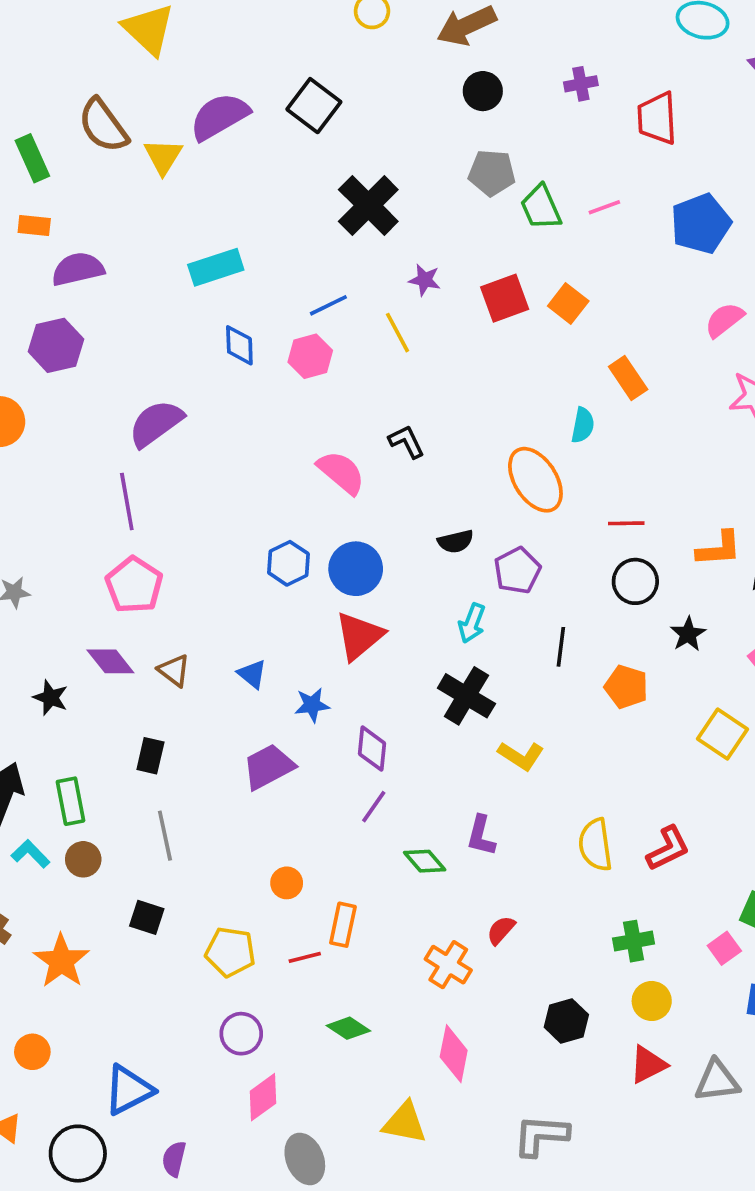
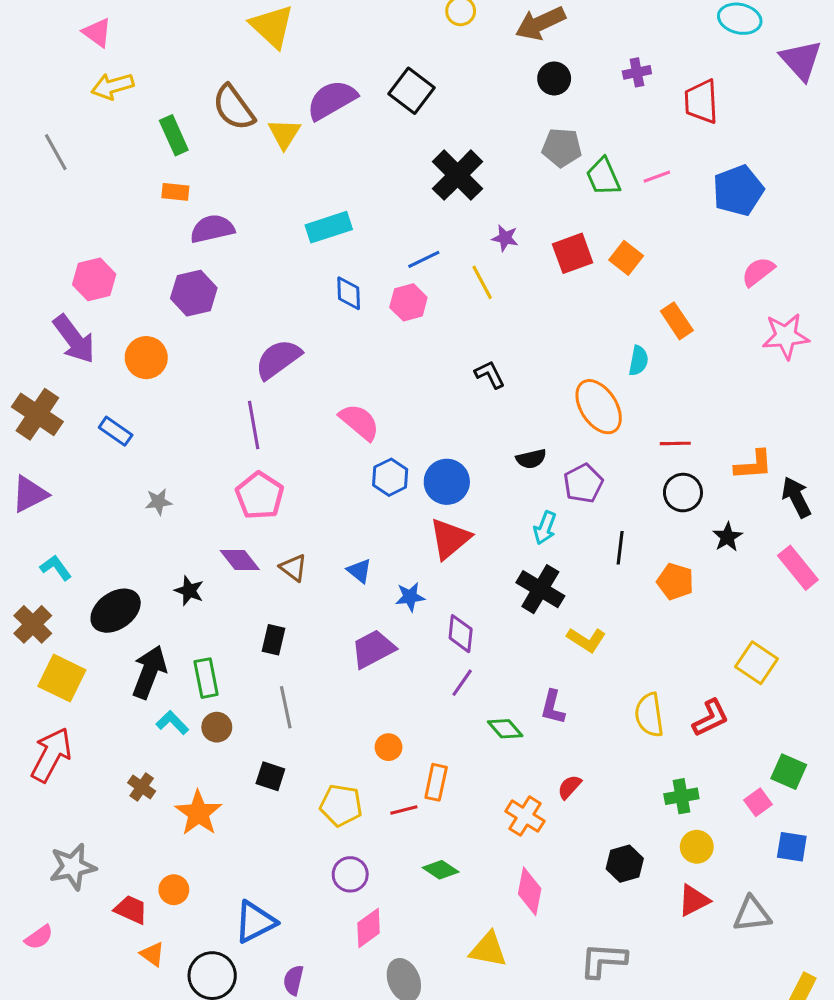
pink semicircle: (341, 472) -> (359, 422), moved
yellow square: (723, 734) -> (757, 663), moved

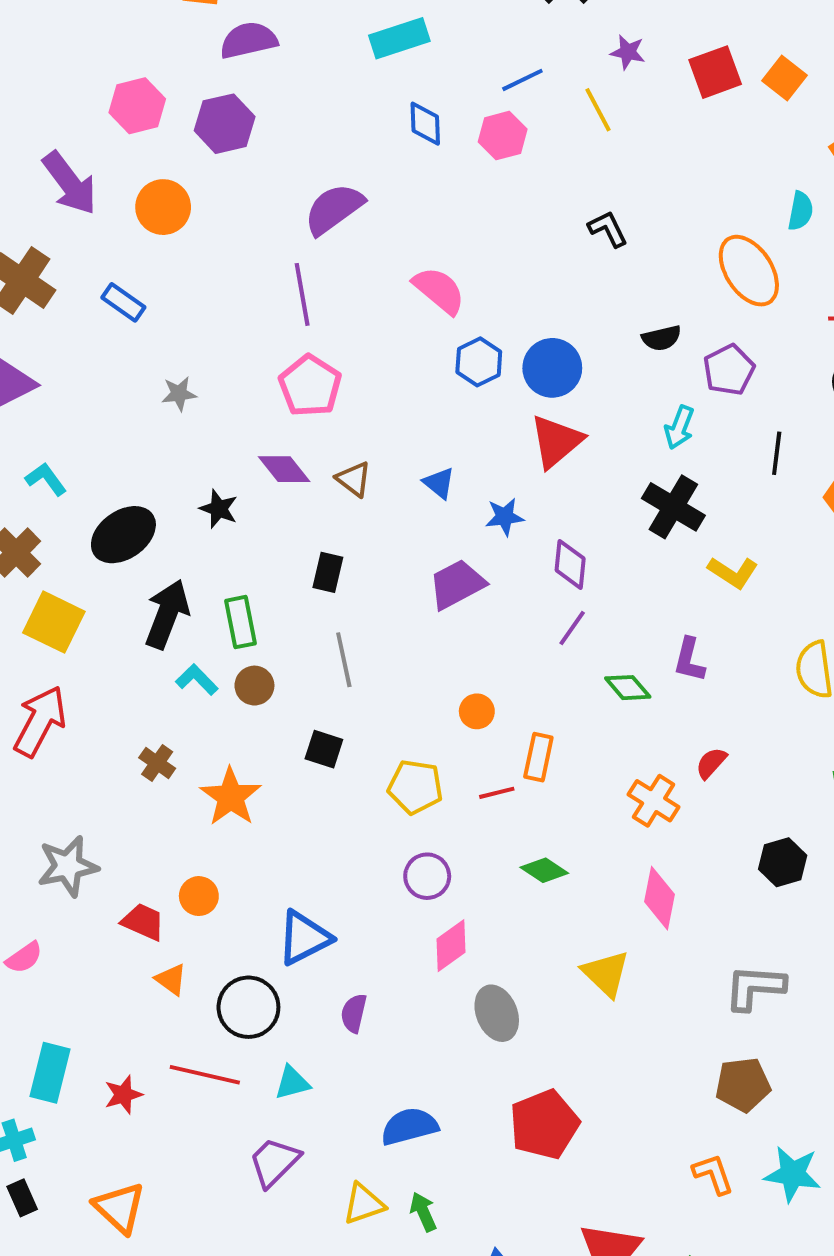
pink hexagon: (94, 279) -> (137, 106), moved
yellow triangle: (488, 950) -> (606, 973), turned 33

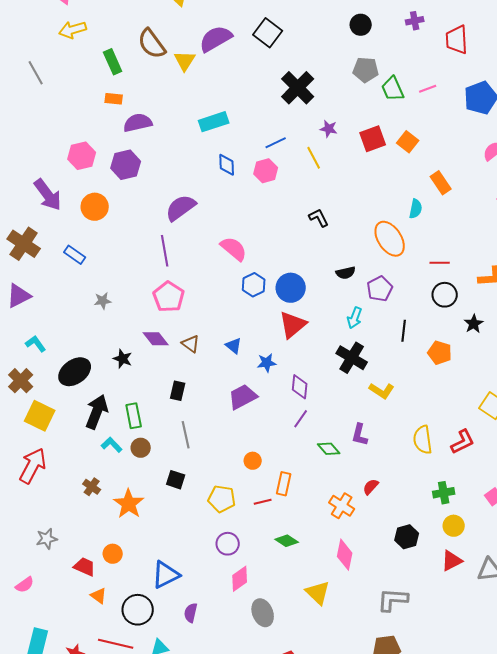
gray star: (68, 866) -> (47, 539), size x0.7

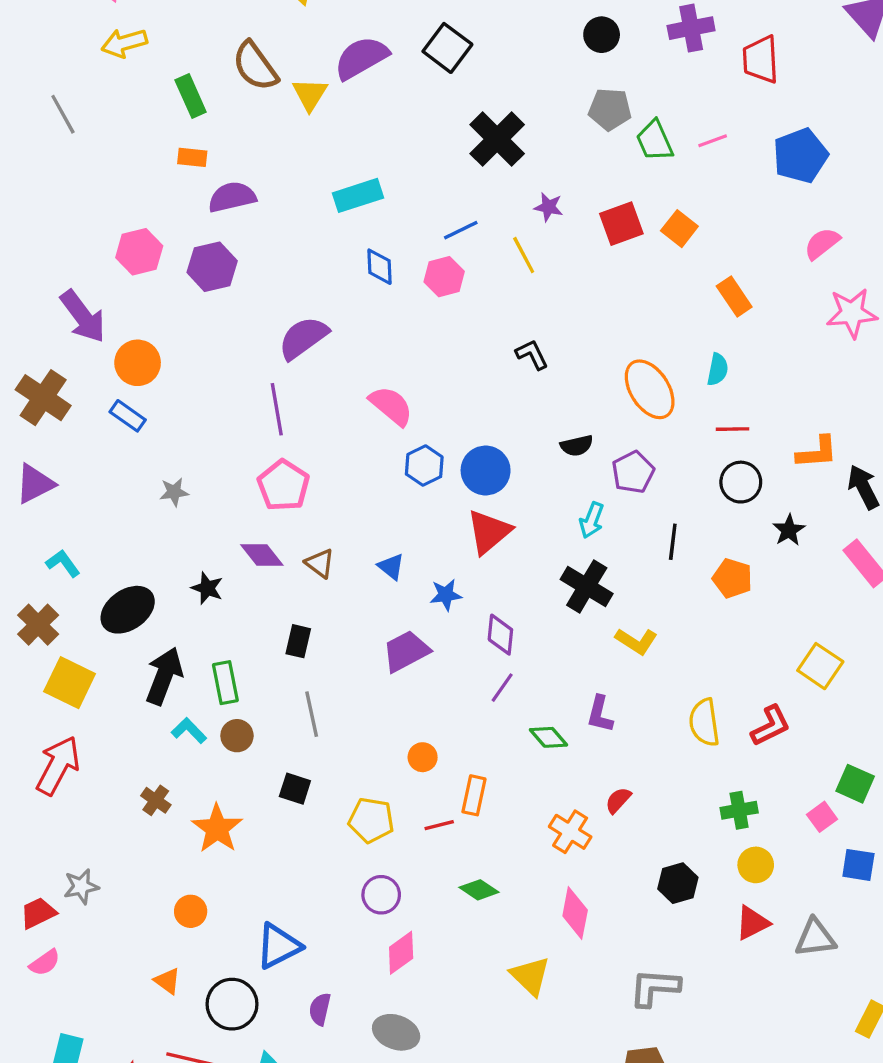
purple cross: (415, 21) -> (691, 28), size x1.5
orange circle: (95, 207) -> (138, 363), moved
cyan semicircle: (416, 209) -> (718, 369), moved
red trapezoid: (85, 567) -> (38, 913), moved, turned -50
gray ellipse: (263, 613) -> (396, 1032), moved, turned -48

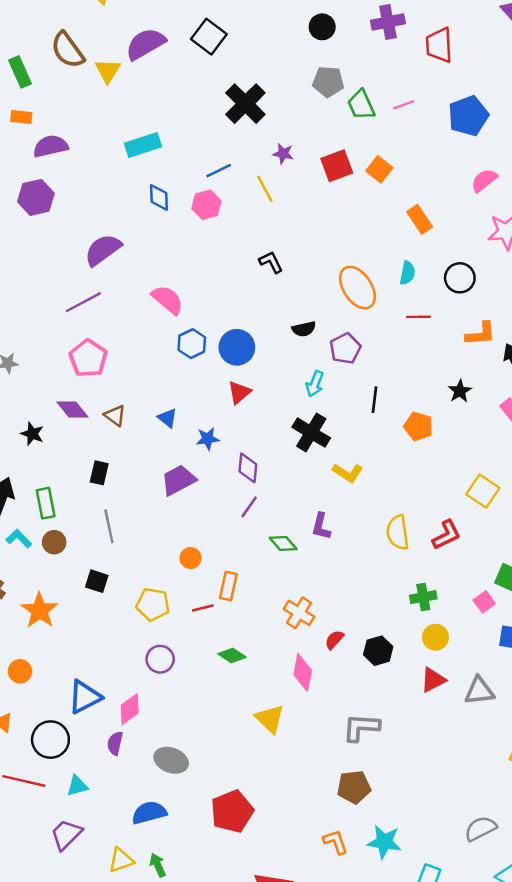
purple line: (277, 409) -> (83, 302), turned 72
black circle: (741, 482) -> (460, 278), moved
red triangle: (489, 532) -> (239, 392), size x0.7
red semicircle: (618, 800) -> (334, 640), moved
pink diamond: (401, 953) -> (130, 709), moved

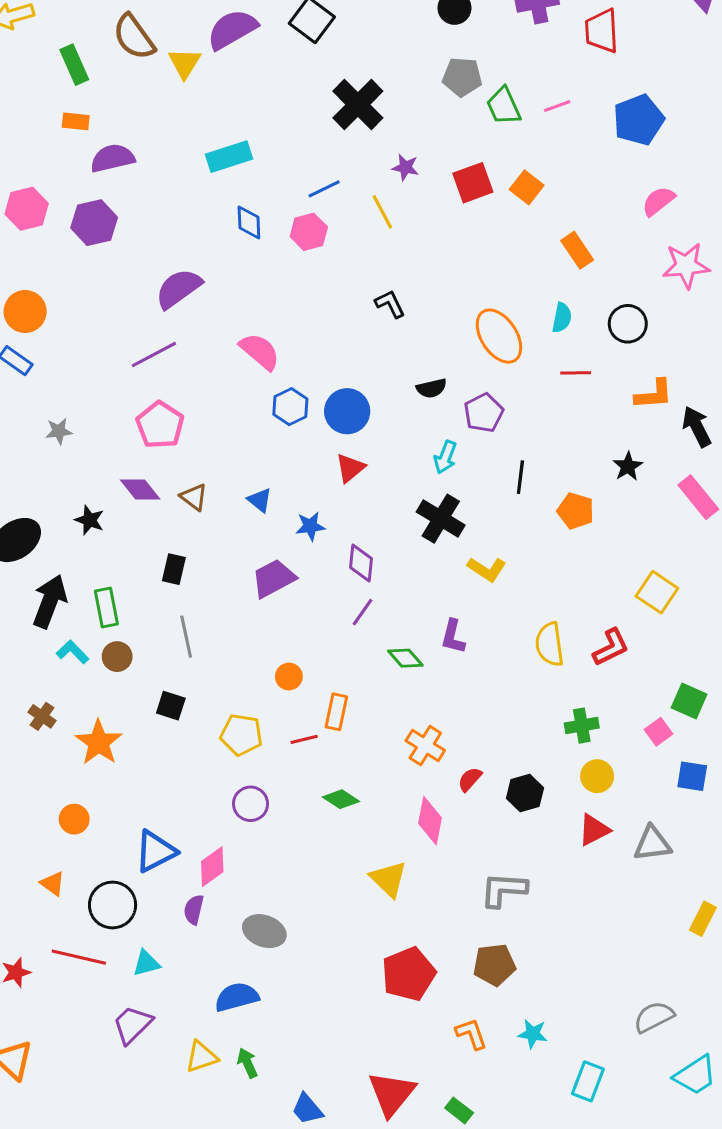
red pentagon: (232, 811) -> (408, 974), moved
cyan star: (384, 842) -> (533, 1034), size x0.7

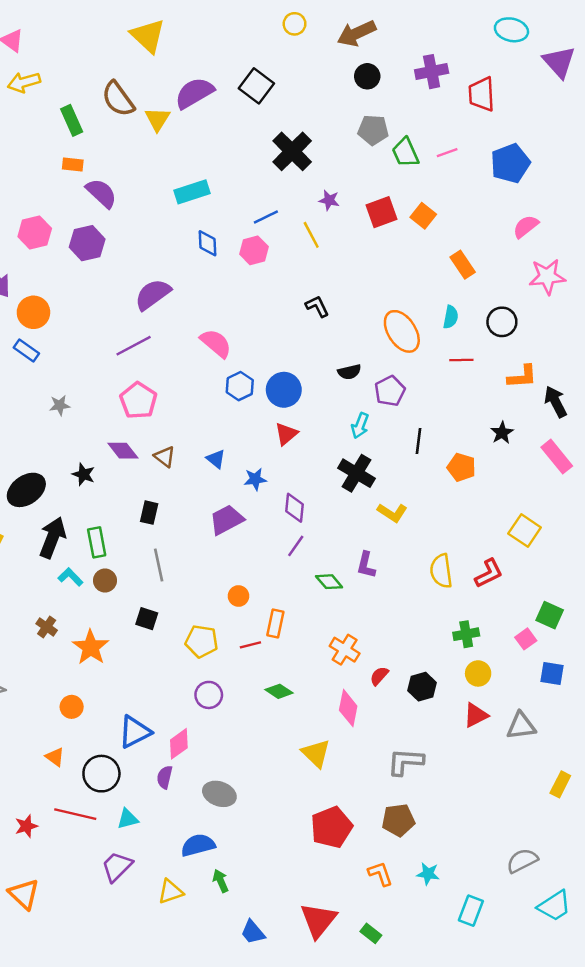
purple semicircle: (113, 158) -> (101, 193), turned 56
green arrow: (247, 1063) -> (221, 881), moved

